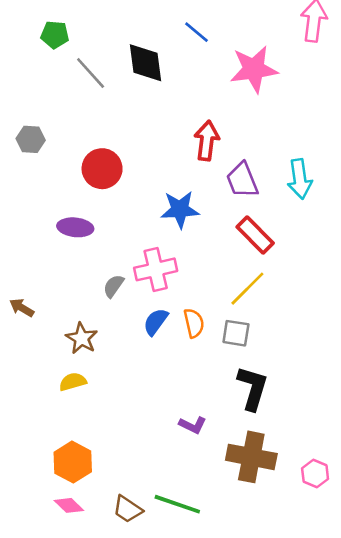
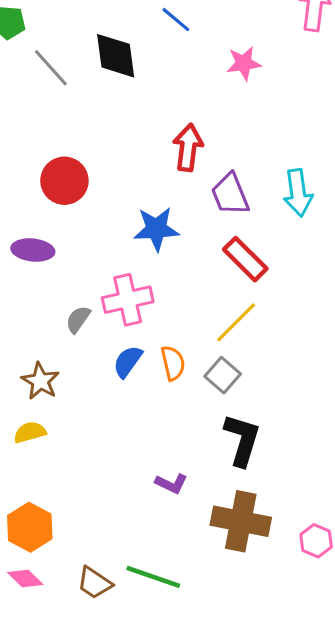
pink star: (254, 69) -> (244, 63), size x0.6
gray square: (236, 333) -> (223, 375), turned 32

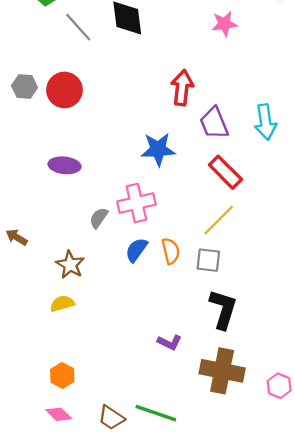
red circle: (64, 181) -> (64, 90), moved
gray square: (223, 375) -> (208, 260), turned -35
orange hexagon: (30, 527) -> (62, 375), size x0.7

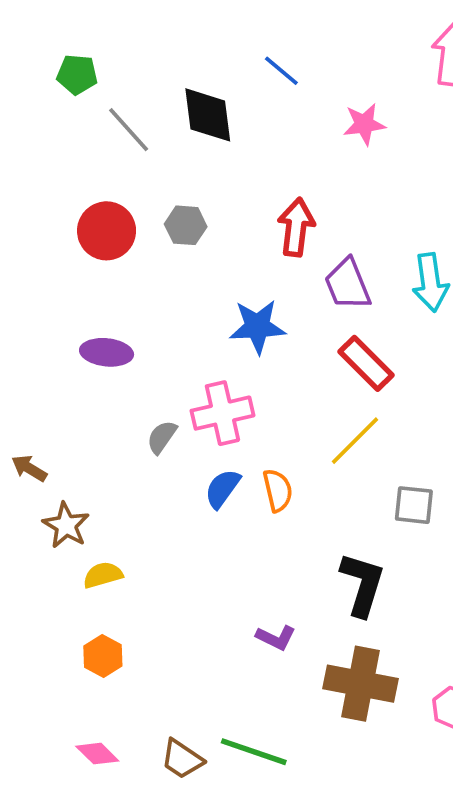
gray hexagon: (25, 87) -> (186, 225), moved
gray square: (208, 260) -> (414, 505), moved
brown star: (70, 265) -> (66, 525), moved
orange hexagon: (62, 375) -> (103, 656), moved

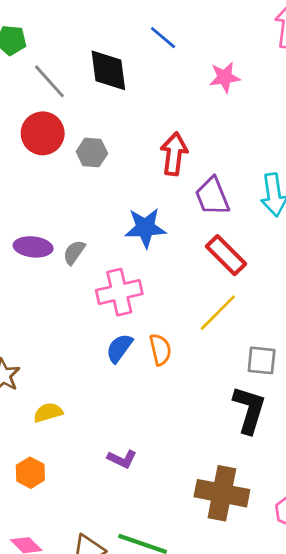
red circle: (107, 231) -> (43, 133), moved
gray semicircle: (162, 437) -> (74, 252), moved
yellow semicircle: (103, 575) -> (48, 412), moved
black L-shape: (362, 584) -> (249, 410), moved
purple L-shape: (276, 638) -> (122, 459), moved

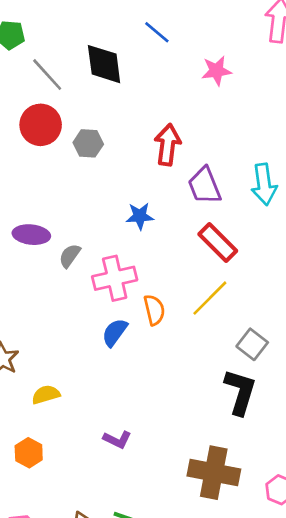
blue star: (145, 228) -> (140, 216), size x0.7
gray semicircle: (74, 252) -> (70, 256), moved
orange semicircle: (160, 350) -> (154, 310), moved
gray square: (262, 360) -> (252, 344), turned 32

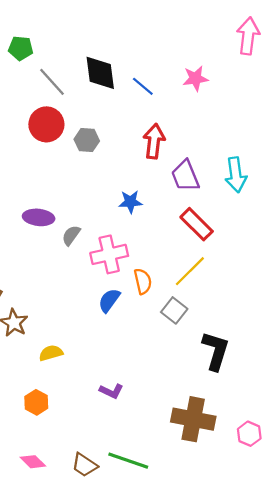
blue line: (157, 32) -> (143, 86), moved
gray square: (252, 344) -> (174, 310), moved

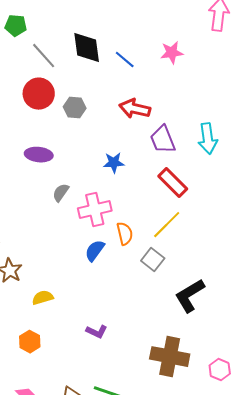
red arrow: (154, 141) -> (135, 109), turned -84
purple ellipse: (39, 217) -> (39, 155), moved
black L-shape: (216, 351) -> (190, 296), turned -138

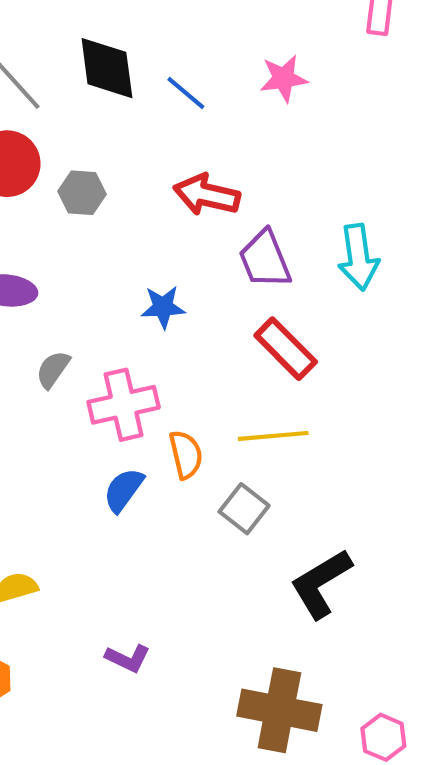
yellow line: (167, 225) -> (273, 436), turned 40

